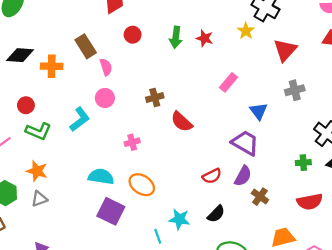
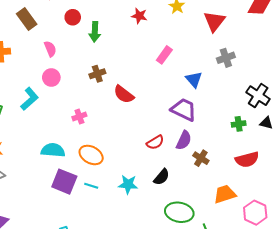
green arrow: (176, 37) -> (95, 32), moved
brown rectangle: (86, 46) -> (27, 19), moved
cyan line: (158, 236) -> (91, 186), moved, turned -48

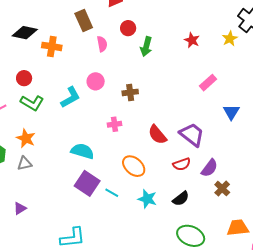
pink semicircle: (50, 49) -> (102, 44), moved
brown cross: (97, 74) -> (130, 92), moved
red semicircle: (124, 94) -> (157, 135), moved
purple trapezoid: (184, 110) -> (192, 135), moved
orange ellipse: (91, 155) -> (134, 166), moved

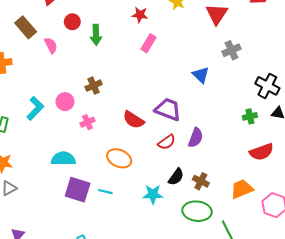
pink circle: (96, 81) -> (65, 102), moved
pink rectangle: (208, 83) -> (149, 43), moved
brown cross: (222, 188) -> (201, 181), moved
cyan star: (147, 199) -> (153, 194), moved

